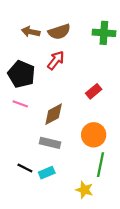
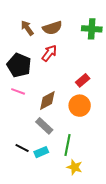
brown arrow: (31, 32) -> (27, 28), turned 42
orange circle: (94, 135) -> (80, 106), moved
gray rectangle: (50, 143) -> (44, 126), turned 30
green line: (100, 165) -> (67, 145), moved

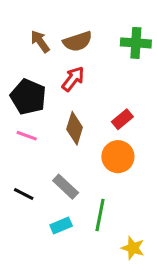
brown diamond: (47, 101) -> (75, 128), moved, turned -45
black line: (22, 148) -> (24, 194), moved
yellow star: (75, 167) -> (133, 248), moved

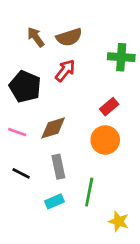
green cross: (136, 43) -> (121, 57), moved
brown diamond: (75, 128) -> (53, 128), moved, turned 56
pink line: (27, 136) -> (17, 132), moved
gray rectangle: (66, 187) -> (58, 167), turned 35

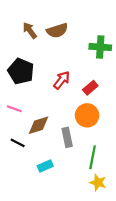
red arrow: (65, 71) -> (62, 80), moved
brown diamond: (53, 128) -> (39, 125), moved
gray rectangle: (58, 167) -> (67, 137), moved
green line: (89, 192) -> (93, 157), moved

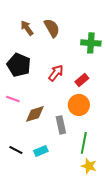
brown semicircle: (57, 31) -> (52, 28), turned -102
black line: (18, 143) -> (16, 150), moved

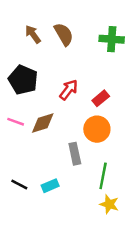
green cross: (91, 43) -> (112, 39), moved
brown diamond: (35, 114) -> (43, 123), moved

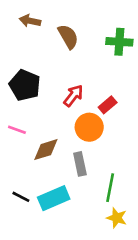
brown arrow: (33, 34) -> (30, 21), moved, turned -42
brown diamond: (43, 123) -> (46, 150), moved
orange circle: (97, 129) -> (89, 127), moved
cyan rectangle: (50, 186) -> (54, 198), size x1.6

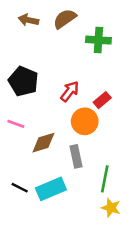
brown semicircle: (68, 37) -> (65, 19), moved, turned -95
green cross: (119, 42) -> (98, 40), moved

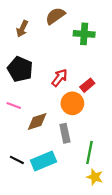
brown arrow: (28, 20) -> (22, 29), moved, turned -77

